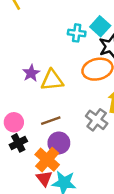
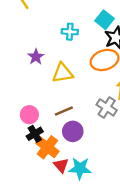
cyan cross: (77, 33) -> (70, 32), moved
purple star: (31, 73) -> (36, 57), moved
orange cross: (47, 160) -> (47, 147), moved

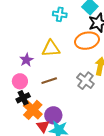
purple star: (36, 57) -> (26, 60), moved
purple circle: (73, 131) -> (53, 115), moved

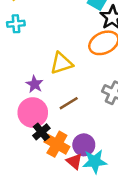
cyan cross: (60, 14) -> (16, 24), moved
pink circle: (20, 81) -> (33, 113), size x1.5

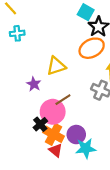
pink circle: (33, 113) -> (53, 112), moved
red triangle: (74, 161) -> (56, 150), moved

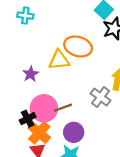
orange ellipse: (92, 48) -> (78, 46), moved, turned 30
brown line: (63, 100) -> (63, 108), moved
purple circle: (76, 135) -> (74, 132), moved

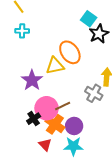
orange ellipse: (78, 46) -> (70, 52), turned 45
purple star: (31, 74) -> (32, 80), size x1.5
orange cross: (39, 133) -> (55, 124), moved

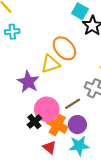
brown line: (63, 106) -> (73, 104), moved

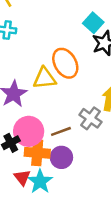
orange cross: (57, 125) -> (37, 153), turned -36
cyan star: (79, 146) -> (40, 181), moved, turned 30

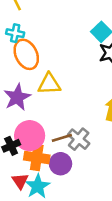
orange ellipse: (65, 63) -> (26, 54), moved
gray cross: (91, 118) -> (79, 139), moved

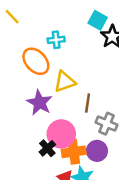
cyan cross: (15, 33) -> (56, 40), moved
brown line: (62, 138) -> (88, 103), moved, turned -48

